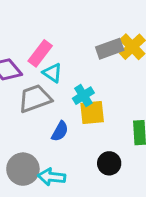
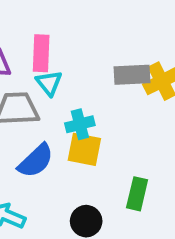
pink rectangle: (40, 53) -> (41, 53), turned -52
blue semicircle: (60, 131) -> (36, 161), size x1.4

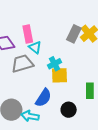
gray rectangle: (132, 75) -> (74, 34), turned -48
blue semicircle: (36, 161) -> (43, 98), moved

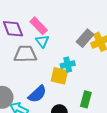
pink rectangle: (28, 34) -> (39, 26), turned -48
cyan cross: (54, 64) -> (68, 65), moved

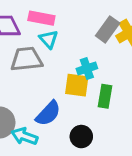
pink rectangle: (39, 26) -> (41, 18), turned -30
green rectangle: (86, 99) -> (105, 96), moved

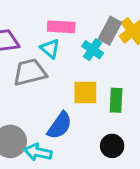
pink rectangle: (41, 18) -> (61, 27), moved
cyan cross: (87, 68) -> (93, 50), moved, turned -30
black circle: (81, 137) -> (112, 146), moved

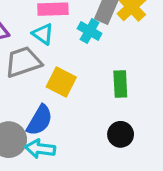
yellow square: (85, 92) -> (61, 82), moved, turned 32
blue semicircle: (60, 126) -> (40, 120), moved

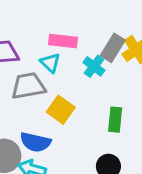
blue semicircle: (40, 120) -> (35, 142), turned 64

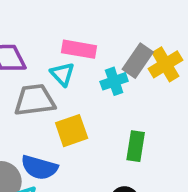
cyan cross: (94, 66) -> (114, 81), turned 30
yellow square: (61, 110) -> (72, 131), turned 32

